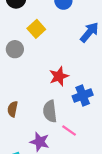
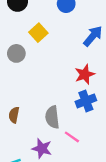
red star: (59, 76) -> (85, 74), moved

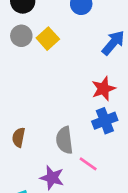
gray circle: (16, 53) -> (21, 36), moved

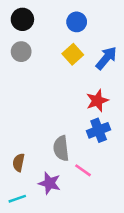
yellow square: (48, 39) -> (73, 54), moved
brown semicircle: (19, 137) -> (19, 163), moved

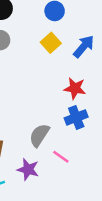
red star: (97, 101) -> (75, 88), turned 30
gray semicircle: (61, 148) -> (39, 135), turned 40

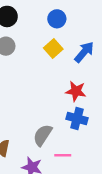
blue cross: (76, 117) -> (77, 118), turned 36
pink line: (61, 157) -> (63, 155), turned -35

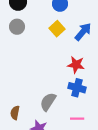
pink line: (63, 155) -> (77, 119), moved

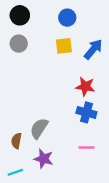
yellow square: (57, 29) -> (64, 46), turned 35
gray semicircle: (48, 102) -> (39, 128), moved

